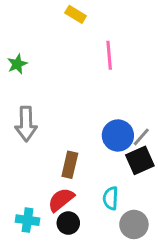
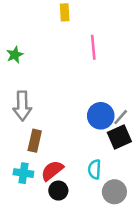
yellow rectangle: (76, 14) -> (65, 12), turned 56
brown rectangle: (70, 165) -> (35, 141), moved
cyan cross: (27, 220) -> (23, 173), moved

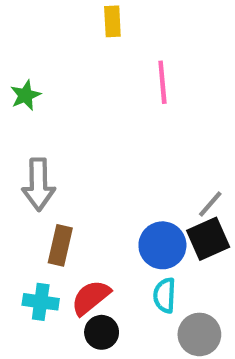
blue circle: (101, 116) -> (162, 245), moved

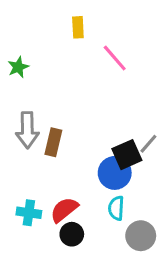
yellow rectangle: (112, 21) -> (78, 27), moved
pink line: (162, 82) -> (115, 58), turned -36
black square: (208, 239) -> (127, 155), moved
brown rectangle: (60, 245) -> (53, 142), moved

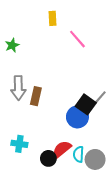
black square: (127, 155) -> (86, 104), turned -30
cyan semicircle: (116, 208) -> (78, 154), moved
red semicircle: (64, 210) -> (62, 149), moved

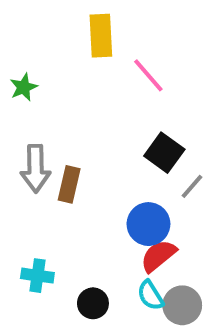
yellow rectangle: (53, 18) -> (101, 36), size x1.5
black square: (86, 104) -> (164, 153), moved
red semicircle: (62, 149) -> (158, 256), moved
cyan semicircle: (78, 154) -> (150, 295), turned -35

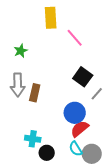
green star: (24, 87) -> (21, 51), moved
cyan cross: (37, 276) -> (33, 139), moved

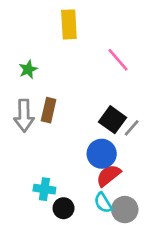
pink line: (75, 38) -> (118, 60), moved
black square: (83, 77) -> (113, 120), moved
brown rectangle: (35, 93) -> (49, 110), moved

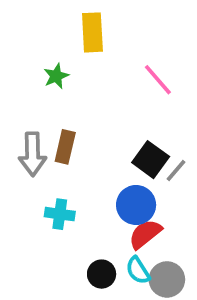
green star: (28, 69) -> (56, 76), moved
cyan cross: (44, 189) -> (60, 214), moved
black circle: (64, 208) -> (102, 274), moved

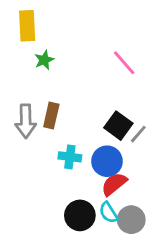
yellow rectangle: (92, 32) -> (27, 26), moved
cyan cross: (60, 214) -> (70, 157), moved
black circle: (102, 274) -> (80, 215), size x1.4

